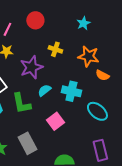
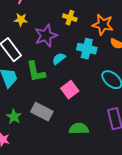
cyan cross: (71, 91) -> (87, 49), moved
gray rectangle: (27, 143) -> (42, 112), turned -35

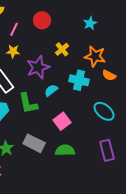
yellow cross: (70, 18) -> (62, 49), turned 32
green semicircle: (79, 129) -> (65, 150), moved

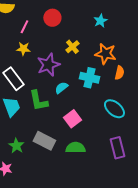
orange semicircle: (109, 75) -> (119, 73), turned -104

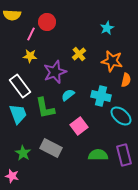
red circle: (52, 18) -> (47, 22), moved
cyan cross: (89, 78) -> (101, 96), moved
green semicircle: (75, 148) -> (98, 155), moved

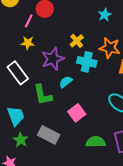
cyan cross: (101, 96) -> (87, 62), moved
cyan trapezoid: (18, 114) -> (16, 116), moved

